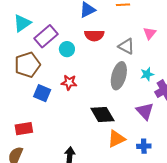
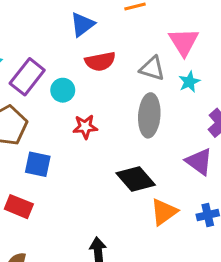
pink triangle: (150, 33) -> (184, 42), size x1.5
cyan star: (147, 74) -> (189, 82), moved
red star: (69, 82) -> (85, 127), moved
red rectangle: (24, 129) -> (19, 207), moved, turned 42

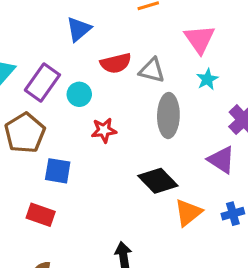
blue triangle: (82, 24) -> (79, 29), moved
gray triangle: (152, 68) -> (152, 70), moved

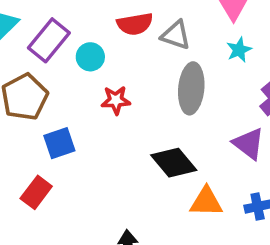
blue square: (58, 171) -> (59, 143), turned -32
orange triangle: (188, 213) -> (206, 202), turned 36
red rectangle: (41, 215) -> (36, 192), turned -76

